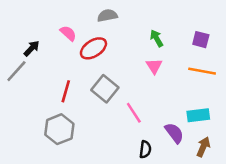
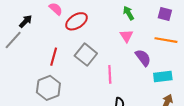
pink line: (134, 113) -> (110, 74), turned 30
purple semicircle: (174, 133) -> (143, 58), moved

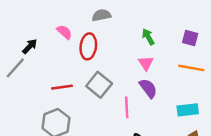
red ellipse: (77, 21) -> (88, 46), turned -50
red line: (54, 57) -> (62, 87), turned 66
purple semicircle: (143, 58) -> (148, 88), moved

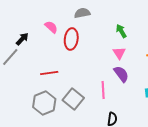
gray square: (99, 85) -> (73, 99), moved

